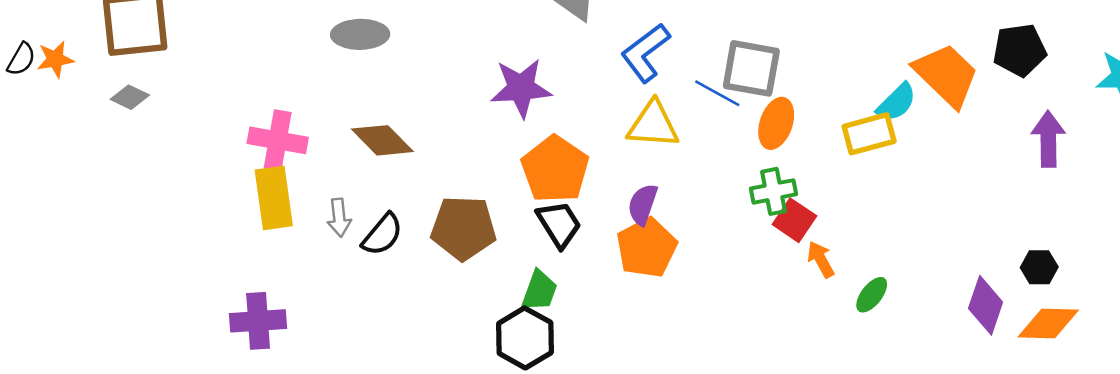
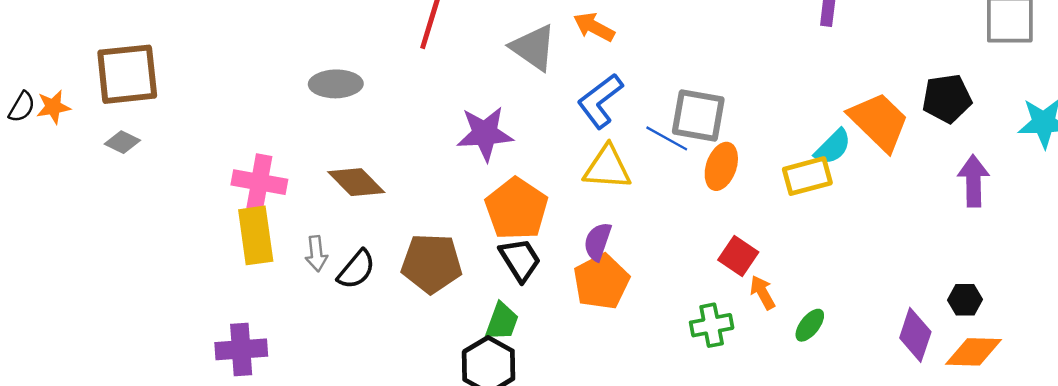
green cross: (774, 191) -> (712, 325), moved

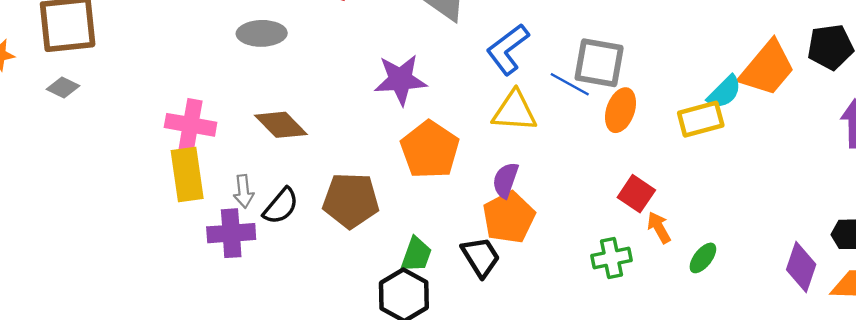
orange trapezoid: (879, 121) -> (767, 68), turned 86
black trapezoid: (520, 260) -> (481, 257), moved
purple cross: (241, 349) -> (231, 233), moved

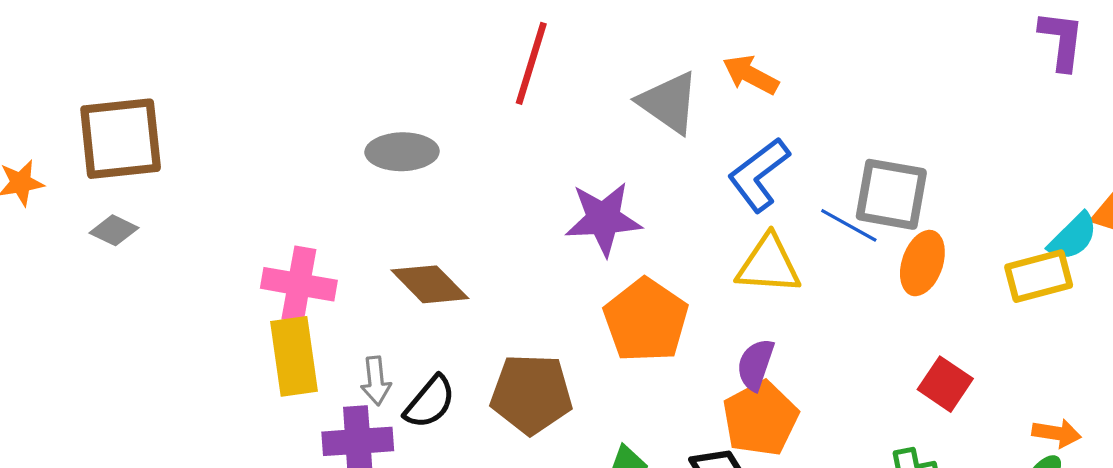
orange arrow: (659, 228) -> (1057, 433), moved, turned 128

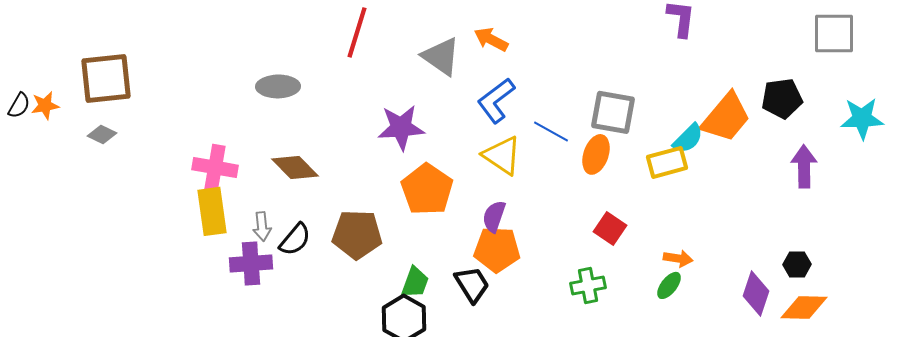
gray square: (891, 194) -> (613, 112), moved
yellow triangle: (769, 265) -> (502, 155), turned 30
orange pentagon: (760, 418) -> (497, 249), turned 30

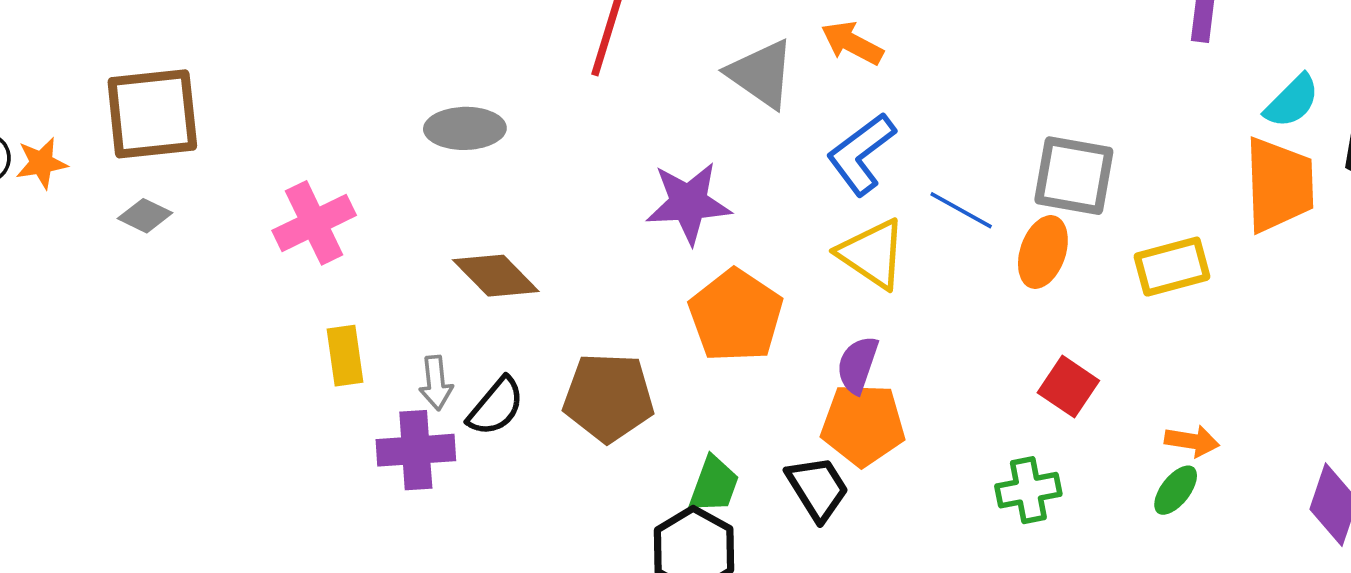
orange trapezoid: (726, 117) -> (1279, 185), turned -42
cyan semicircle: (688, 138) -> (1292, 101), moved
pink cross: (215, 167) -> (314, 223), moved, turned -36
yellow rectangle: (212, 211) -> (345, 356), size x0.7

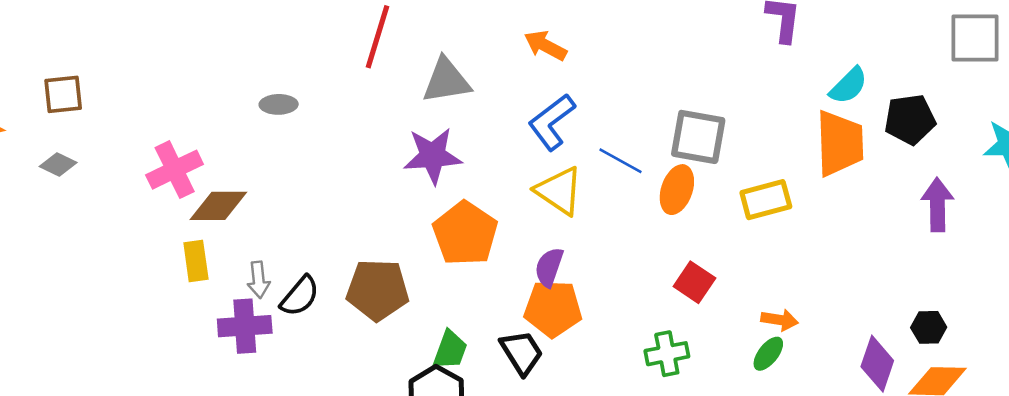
gray triangle: (761, 74) -> (446, 81), moved, turned -44
brown square: (152, 114) -> (63, 94), size x0.6
gray ellipse: (465, 128) -> (279, 104), size x0.7
brown diamond: (496, 276) -> (218, 206), moved, turned -46

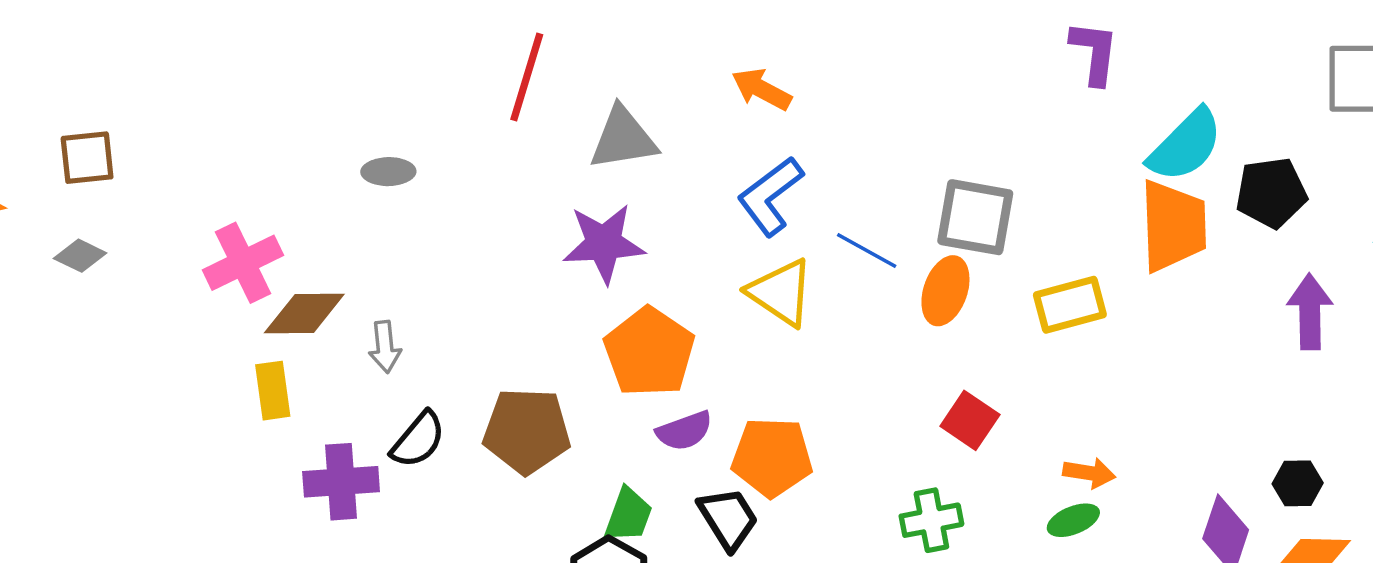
cyan semicircle: (848, 86) -> (1185, 145), size x1.4
purple semicircle: (549, 267) -> (684, 431), moved, turned -129
gray arrow: (259, 280) -> (385, 347), moved
green ellipse: (768, 354) -> (1073, 520), turned 30

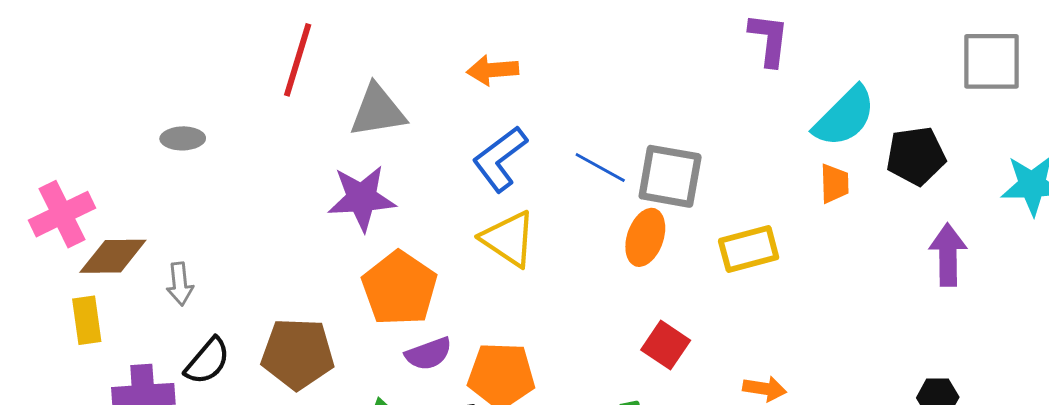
orange arrow: (762, 89) -> (493, 70), turned -33
orange trapezoid: (1173, 226) -> (834, 184), size x0.5
blue line: (867, 250) -> (600, 168), moved

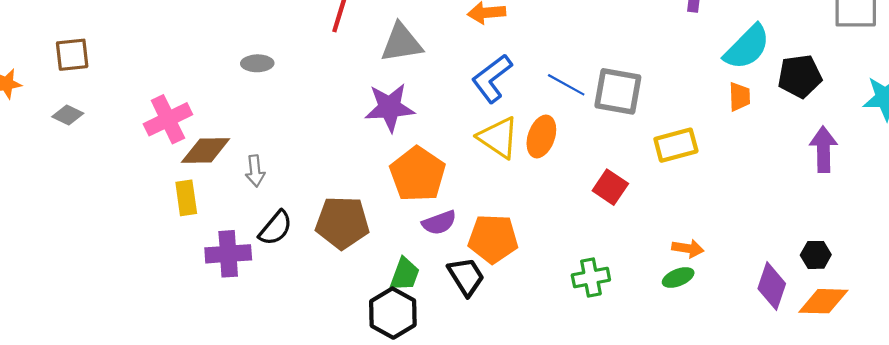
orange ellipse: (645, 237) -> (541, 136), moved
red square: (666, 345) -> (610, 187), moved

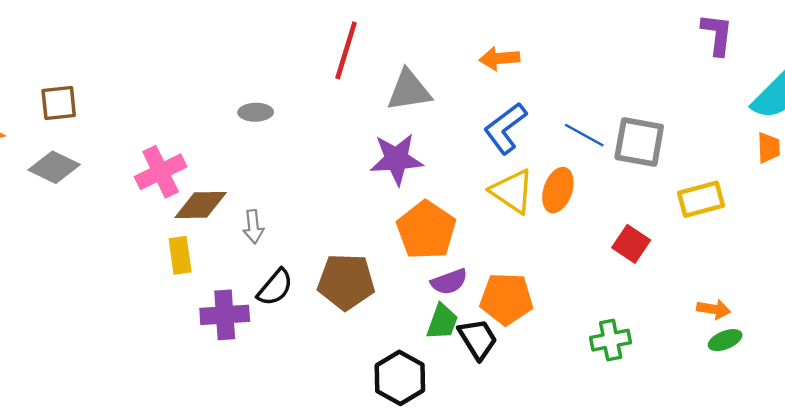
gray diamond: (68, 115) -> (54, 167), size x1.5
green trapezoid: (405, 274) -> (442, 322), moved
green ellipse: (678, 277) -> (725, 340), moved

